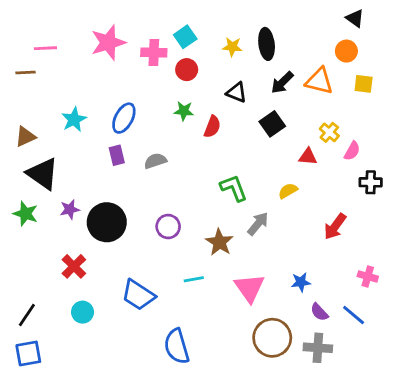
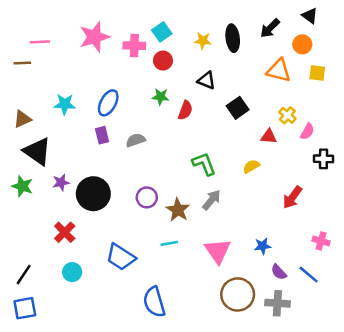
black arrow: (282, 82) -> (270, 28), moved
cyan star: (74, 120) -> (65, 104), turned 30
gray arrow: (258, 224) -> (211, 200), moved
brown star: (219, 242) -> (178, 210), moved

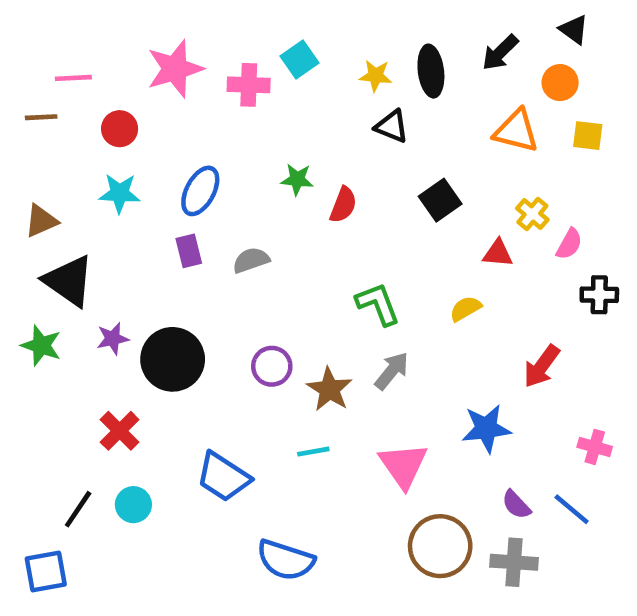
red circle: (163, 61) -> (120, 129), moved
black triangle: (207, 80) -> (392, 126), moved
blue star: (263, 246) -> (486, 429), moved, size x1.5
black line: (24, 275) -> (78, 509), moved
blue semicircle: (154, 302) -> (286, 560), turned -56

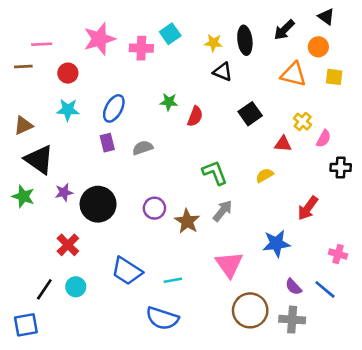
cyan line: (313, 452) -> (173, 280), moved

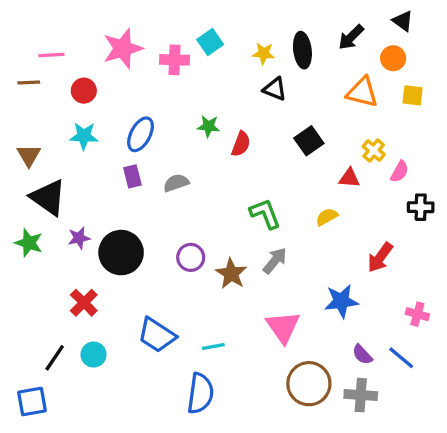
brown triangle: (23, 125) -> (29, 155), turned -36
blue semicircle: (162, 318) -> (200, 393), turned -100

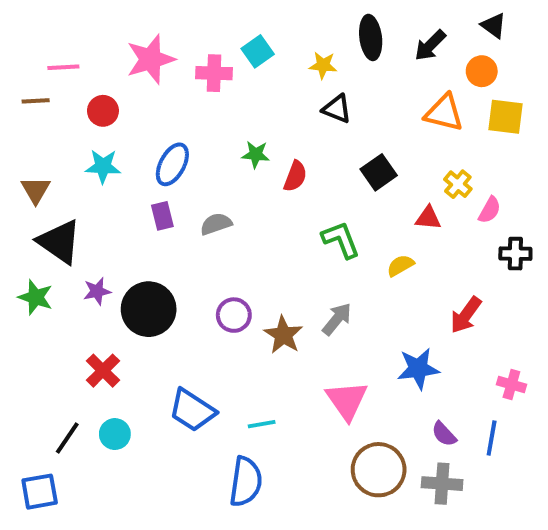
black ellipse: (302, 50) -> (371, 37), moved
yellow square: (413, 95) -> (505, 117), size x1.4
green L-shape: (265, 214) -> (341, 240), moved
blue line: (401, 358) -> (492, 438), turned 60

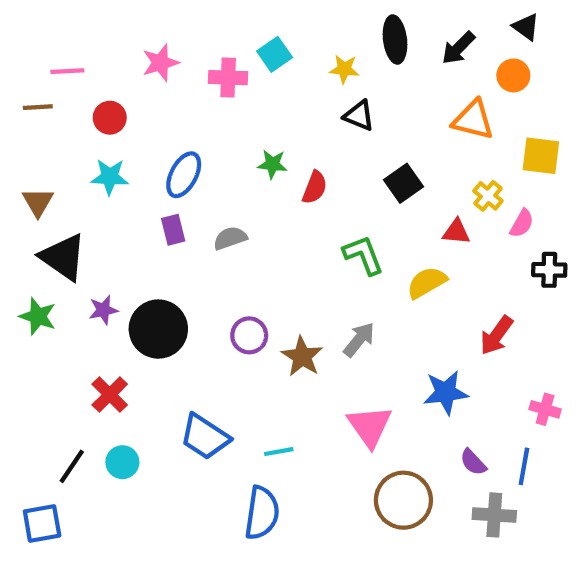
pink star: (151, 59) -> (160, 63), size x0.7
yellow square: (505, 117) -> (541, 156), moved
yellow semicircle: (400, 265) -> (427, 283), size x1.4
gray cross: (442, 484) -> (494, 515), moved

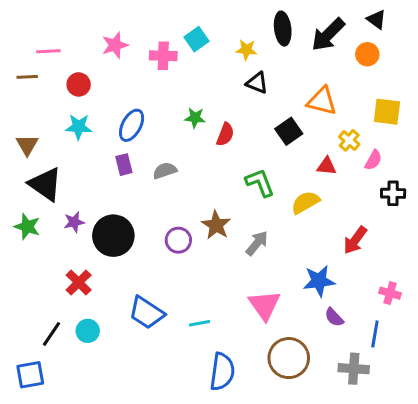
black arrow: (458, 48) -> (328, 35), size x1.4
orange triangle: (473, 120) -> (322, 101), moved
brown star: (302, 356) -> (216, 225), moved
purple semicircle: (473, 462) -> (334, 317), moved
blue semicircle: (262, 513) -> (222, 372), moved

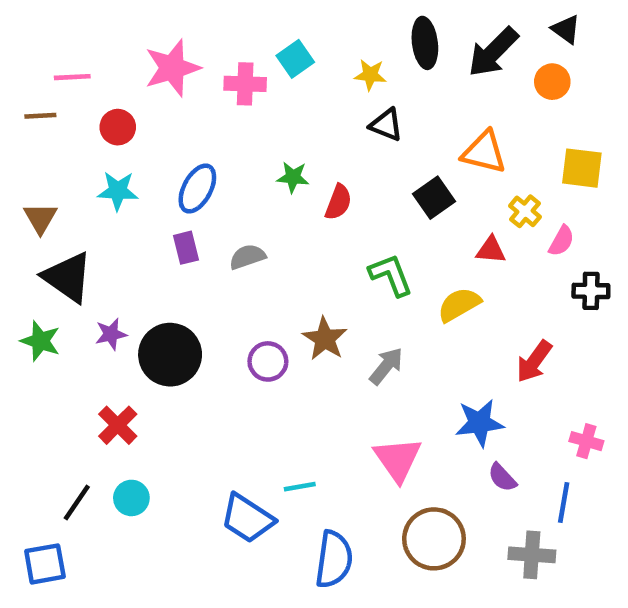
pink star: (115, 45) -> (172, 68), size x1.4
blue trapezoid: (147, 313) -> (247, 518), moved

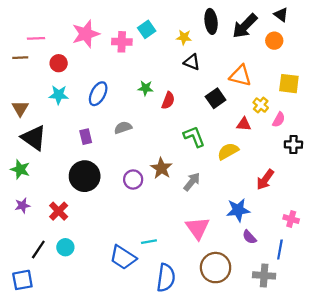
purple rectangle: (186, 248) -> (86, 137), moved
purple star: (111, 334) -> (22, 205), moved

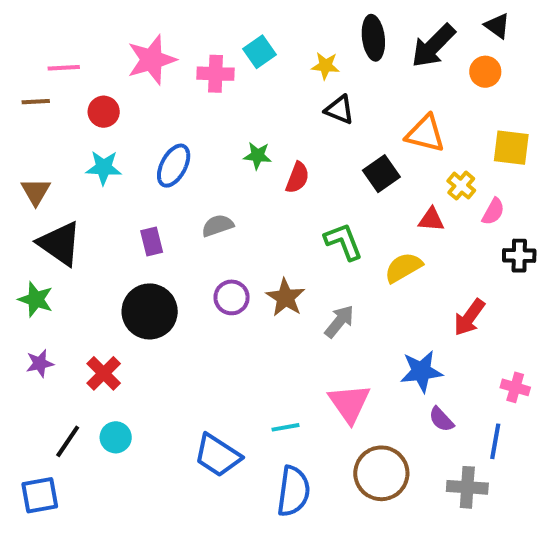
purple circle: (133, 180) -> (232, 297), moved
cyan line: (149, 242) -> (285, 427), moved

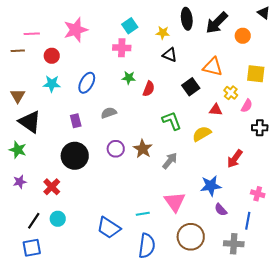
black triangle: (497, 26) -> (264, 13), moved
pink cross: (216, 74) -> (122, 48), moved
blue square: (40, 495) -> (32, 248), moved

